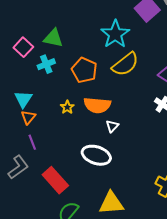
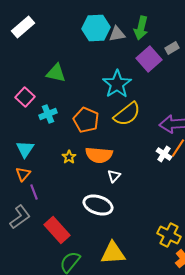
green triangle: (53, 38) -> (56, 73), moved
orange triangle: (28, 117) -> (23, 174), moved

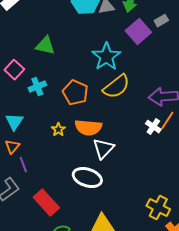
white triangle: (114, 176) -> (103, 149), size x1.6

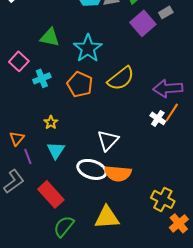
cyan star: (106, 57) -> (88, 48), moved
cyan triangle: (14, 122) -> (56, 150), moved
orange semicircle: (88, 128) -> (118, 173), moved
yellow star: (58, 130) -> (51, 122), moved

